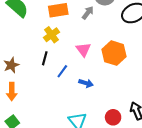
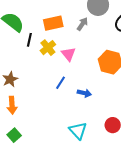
pink triangle: (83, 50) -> (68, 54), moved
black line: (45, 58) -> (29, 40), moved

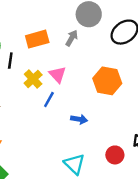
yellow cross: (48, 48) -> (33, 79), moved
blue line: (60, 83) -> (49, 99), moved

